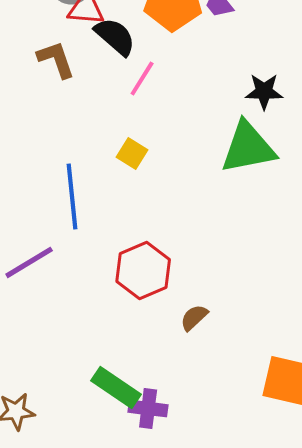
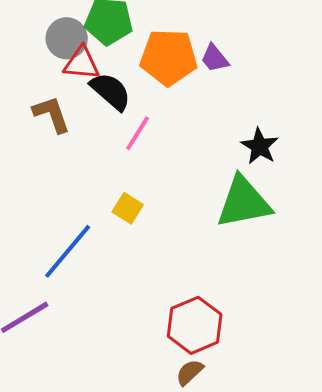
black star: (264, 91) -> (260, 146), turned 30
blue line: (72, 196) -> (68, 251), turned 46
red hexagon: (143, 270) -> (195, 325), moved

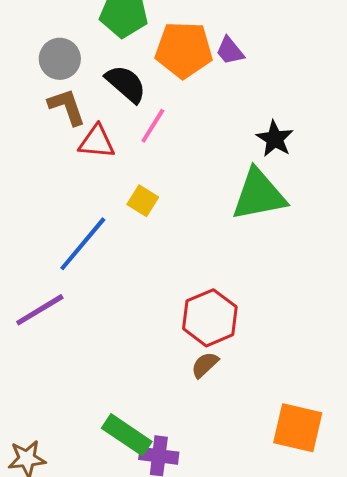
gray circle: (67, 38) -> (60, 59), moved
red triangle: (82, 63) -> (97, 142), moved

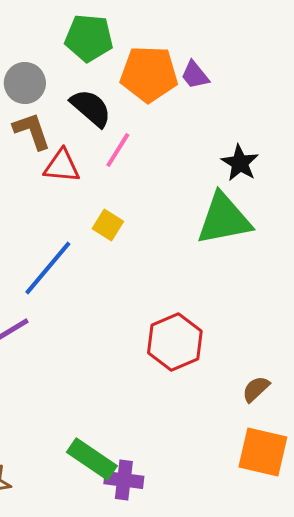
brown semicircle: (205, 365) -> (256, 389), moved

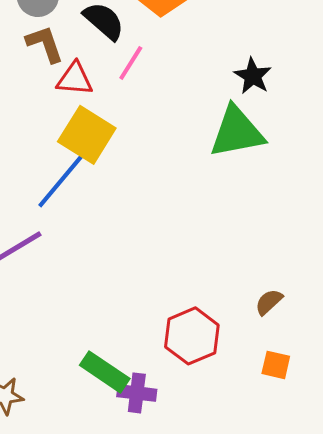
yellow square: (108, 225) -> (87, 135), moved, size x1.8
red hexagon: (175, 342) -> (192, 336), moved
orange square: (263, 452) -> (276, 365), size x0.6

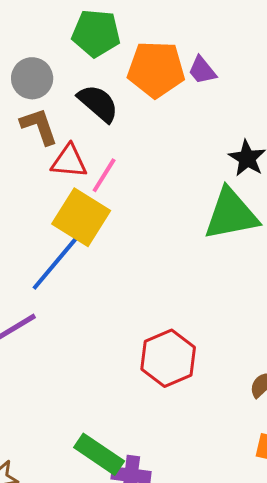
pink line: (131, 63) -> (104, 175), moved
red hexagon: (192, 336) -> (168, 358), moved

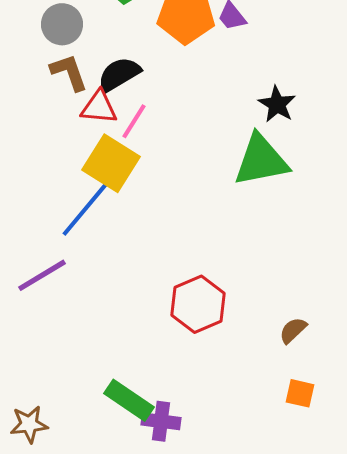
black semicircle: (98, 103) -> (119, 74), moved, turned -72

